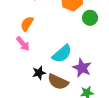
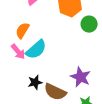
cyan semicircle: (62, 54) -> (36, 49), moved

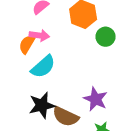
pink arrow: (18, 52) -> (39, 35), moved, turned -42
black star: (35, 82) -> (42, 105), size x1.5

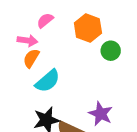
pink arrow: (39, 35) -> (27, 41), moved

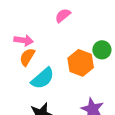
pink semicircle: (45, 20) -> (63, 15), moved
orange hexagon: (88, 28) -> (81, 63), moved

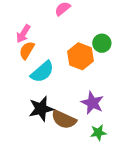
pink arrow: (24, 40) -> (23, 34), turned 114

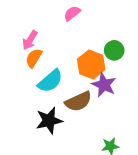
purple star: (92, 103) -> (104, 85), moved
brown semicircle: (64, 119) -> (78, 101), moved, turned -50

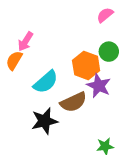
pink semicircle: (72, 13) -> (105, 15), moved
orange semicircle: (34, 58) -> (14, 60), moved

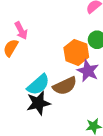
pink arrow: (25, 41) -> (21, 31), turned -60
cyan semicircle: (46, 82) -> (38, 85), moved

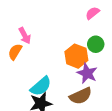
brown semicircle: (65, 86) -> (81, 96), moved

